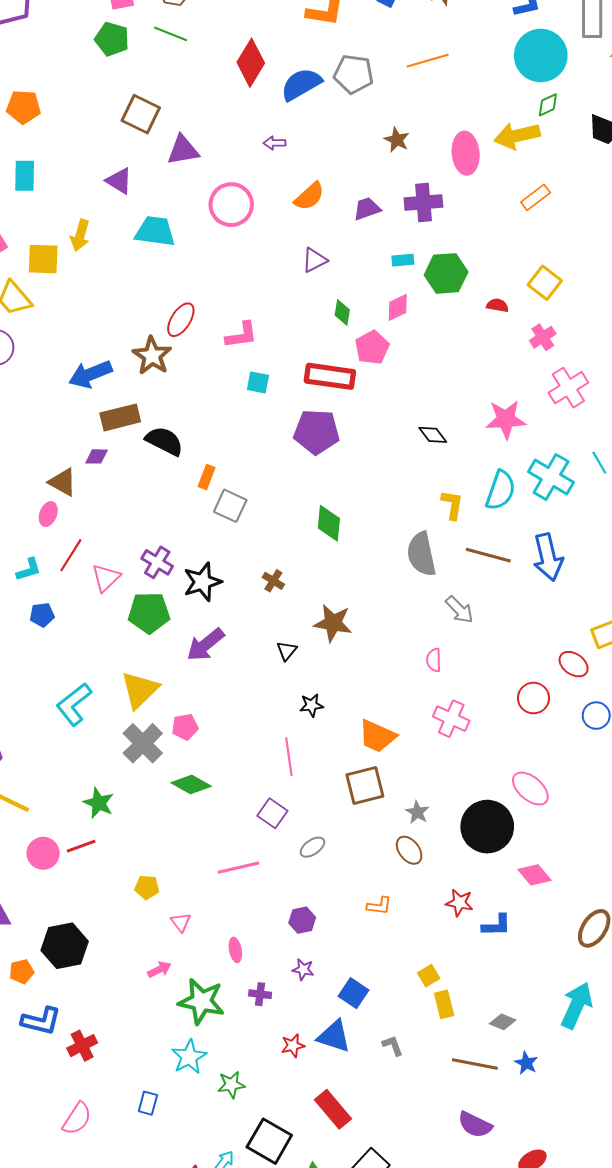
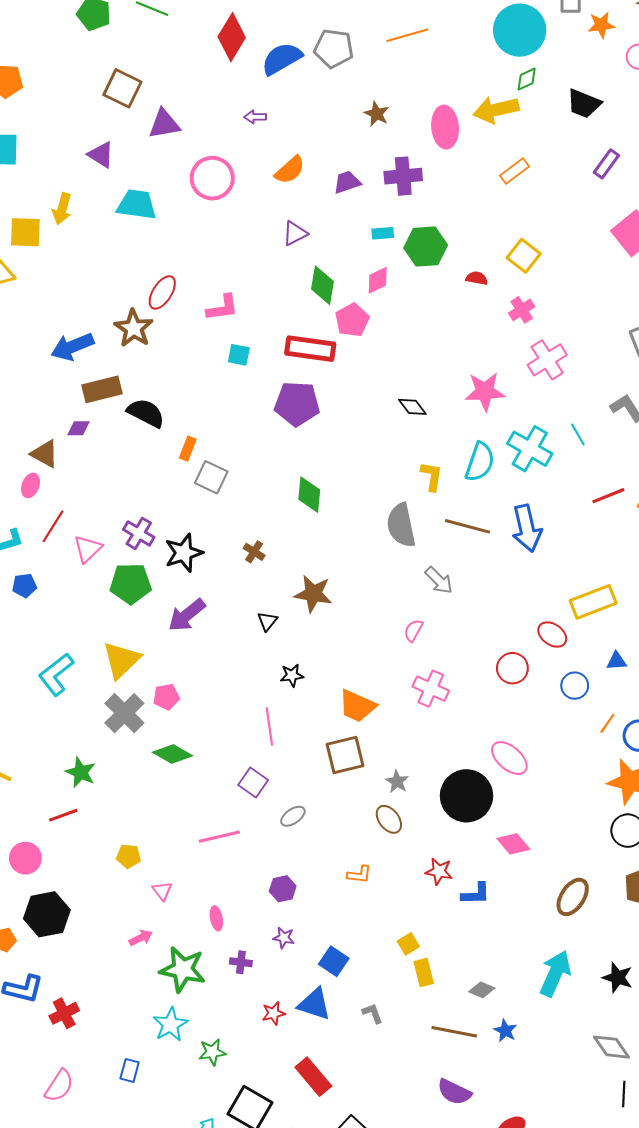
green diamond: (342, 313) -> (323, 285), size x1.5
pink semicircle: (434, 660) -> (413, 630), turned 30
pink circle: (43, 853) -> (25, 858), moved

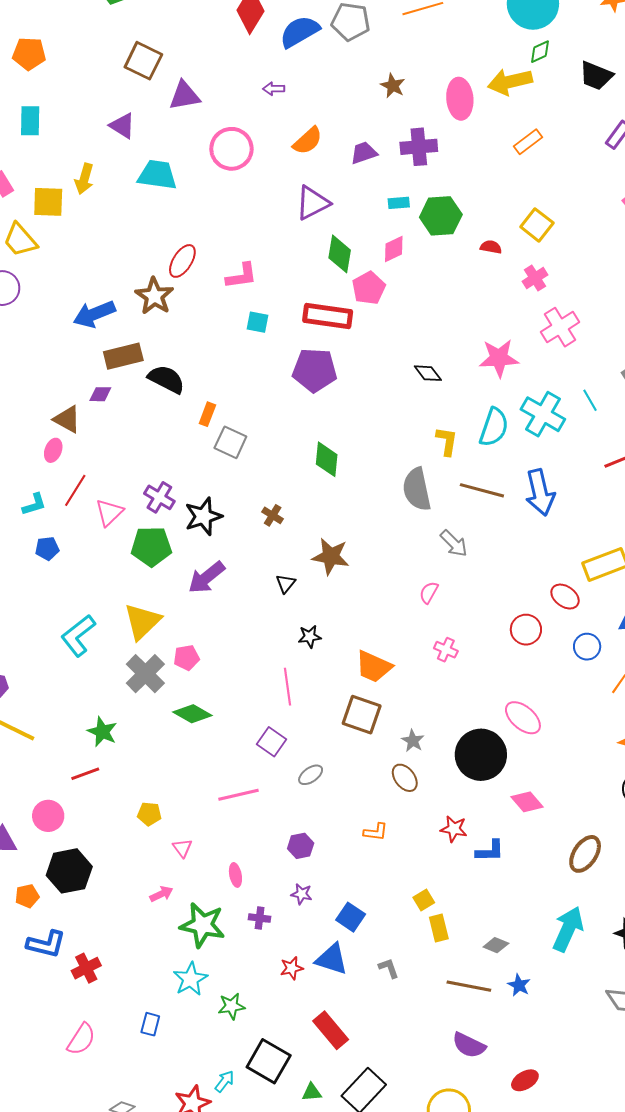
purple triangle: (295, 233) -> (313, 203), size x1.4
pink cross: (431, 689) -> (446, 650), size x0.7
brown square: (345, 755) -> (362, 715), turned 33

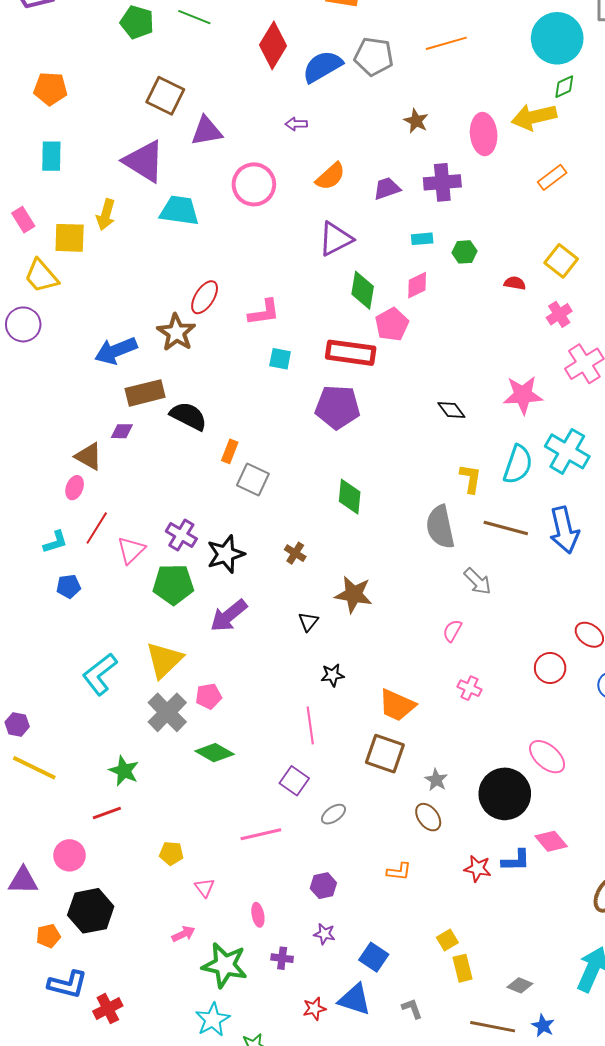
purple triangle: (122, 126) -> (144, 161), size x1.6
green hexagon: (441, 216) -> (464, 252), size x0.6
blue L-shape: (490, 851) -> (516, 860), moved

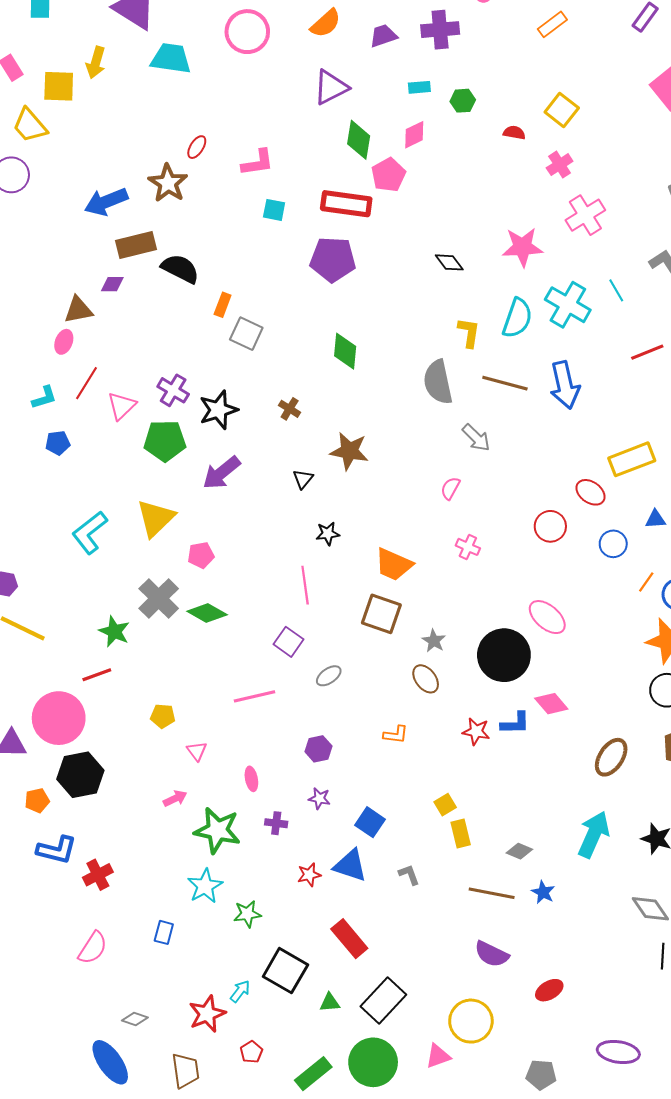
red ellipse: (205, 297) -> (197, 147), size x0.7
brown triangle: (89, 456) -> (78, 310), turned -40
gray cross: (167, 712) -> (159, 598), moved
pink circle: (70, 855) -> (59, 718), size x1.6

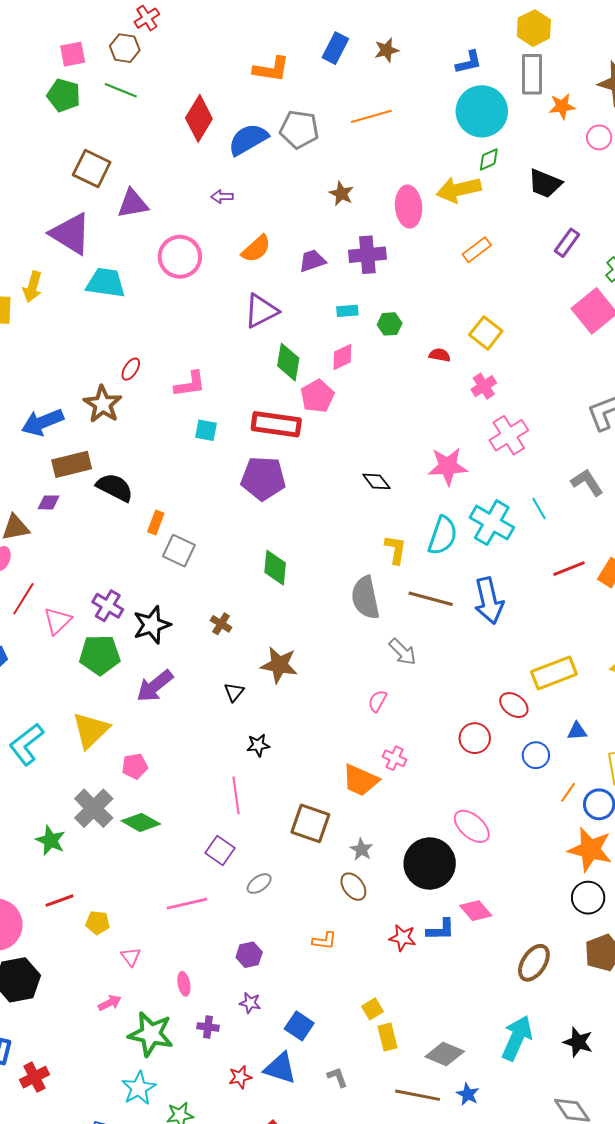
orange trapezoid: (394, 564) -> (360, 780), moved
red line: (97, 675) -> (60, 901), moved
gray diamond: (519, 851) -> (445, 1054), size x1.5

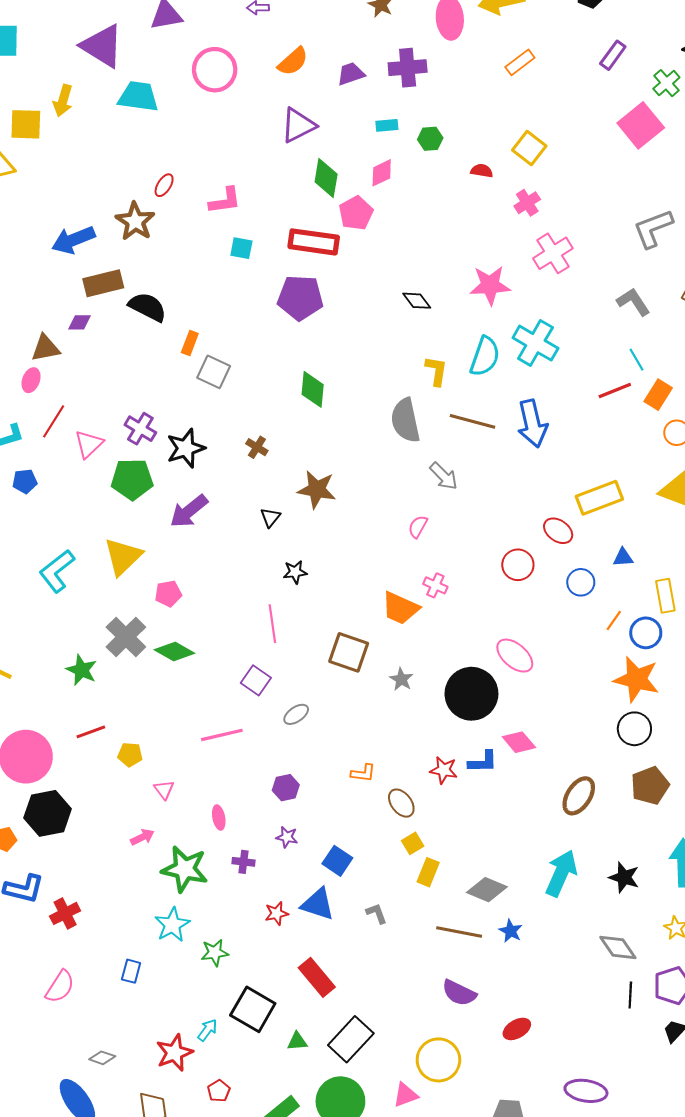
cyan line: (539, 508) -> (637, 360), moved
brown ellipse: (353, 887) -> (401, 803), moved
yellow rectangle: (388, 1037) -> (428, 872), turned 36

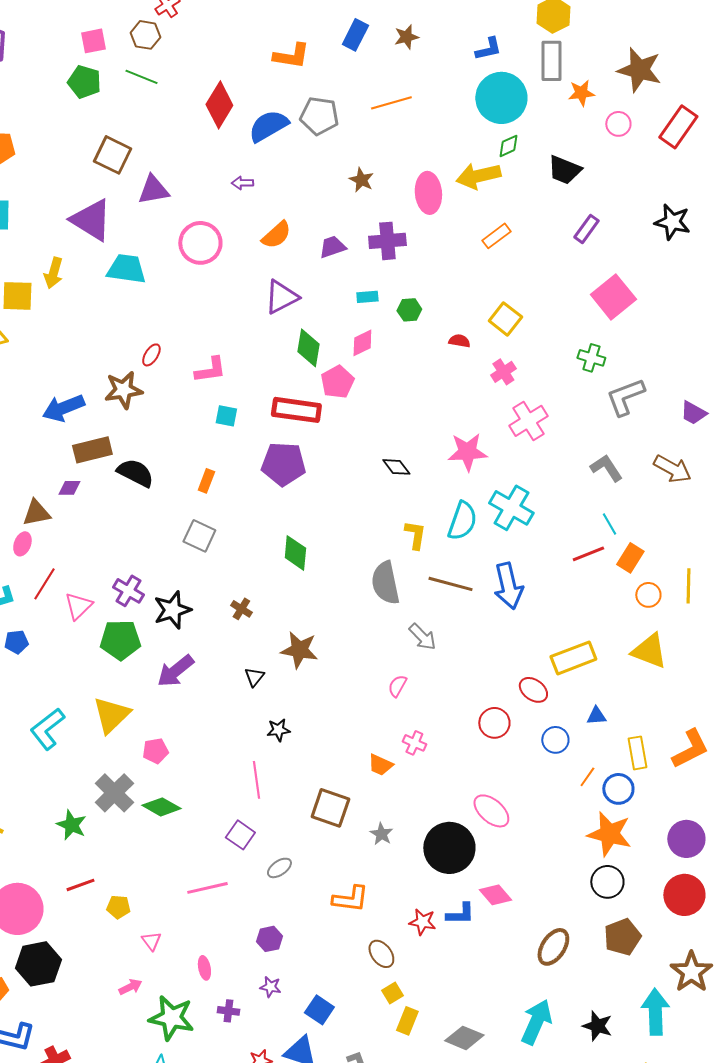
green cross: (666, 83) -> (591, 358), moved, turned -32
brown star: (135, 221) -> (123, 390), turned 30
orange rectangle: (190, 343) -> (206, 481), moved
orange trapezoid: (400, 608) -> (380, 765), size x0.7
orange L-shape: (363, 773) -> (350, 899), moved, size x1.5

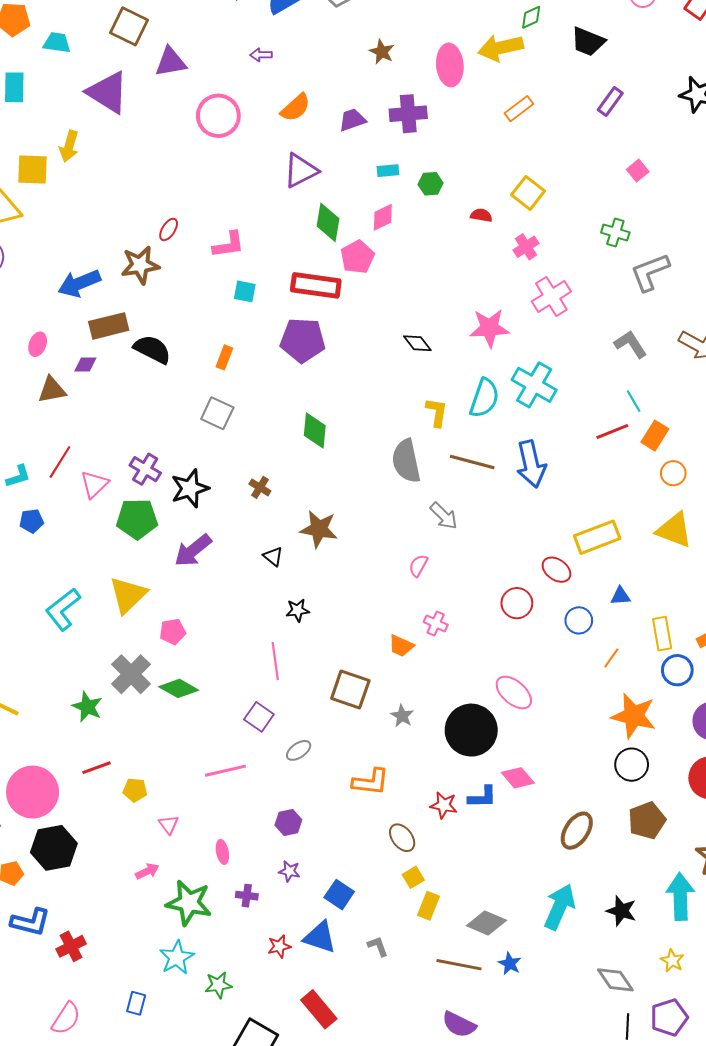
cyan trapezoid: (126, 269) -> (57, 43), moved, size x0.7
pink square: (613, 297) -> (638, 171), size x0.5
pink ellipse: (22, 544) -> (38, 344), moved
black triangle: (254, 677) -> (273, 556), turned -30
blue circle: (618, 789) -> (677, 670), moved

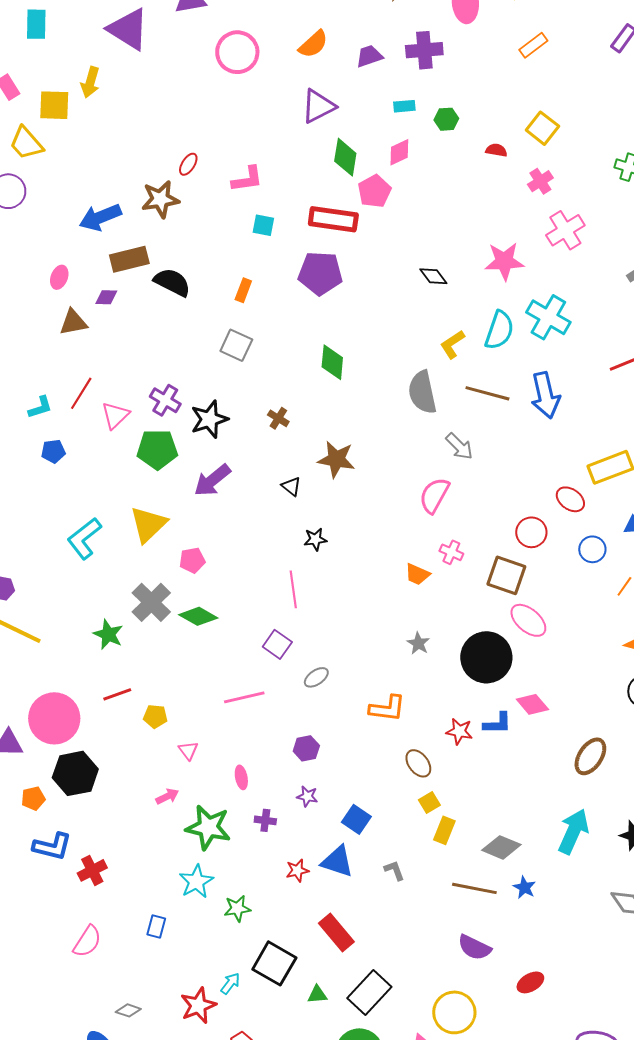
yellow L-shape: (437, 412) -> (452, 344), turned -132
pink semicircle: (418, 566) -> (434, 495), size x1.6
brown square: (350, 689) -> (506, 575), moved

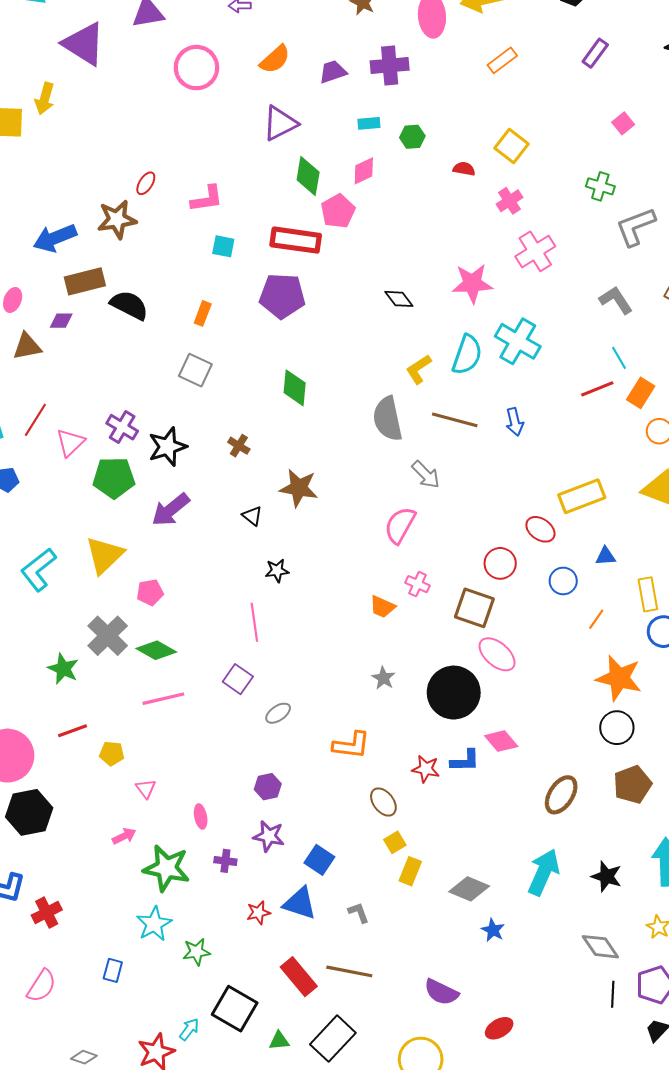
blue arrow: (545, 395) -> (515, 422), size x0.6
pink line: (244, 697) -> (163, 699), moved
purple star: (307, 796) -> (269, 836), size x1.4
brown line: (474, 888) -> (349, 971), moved

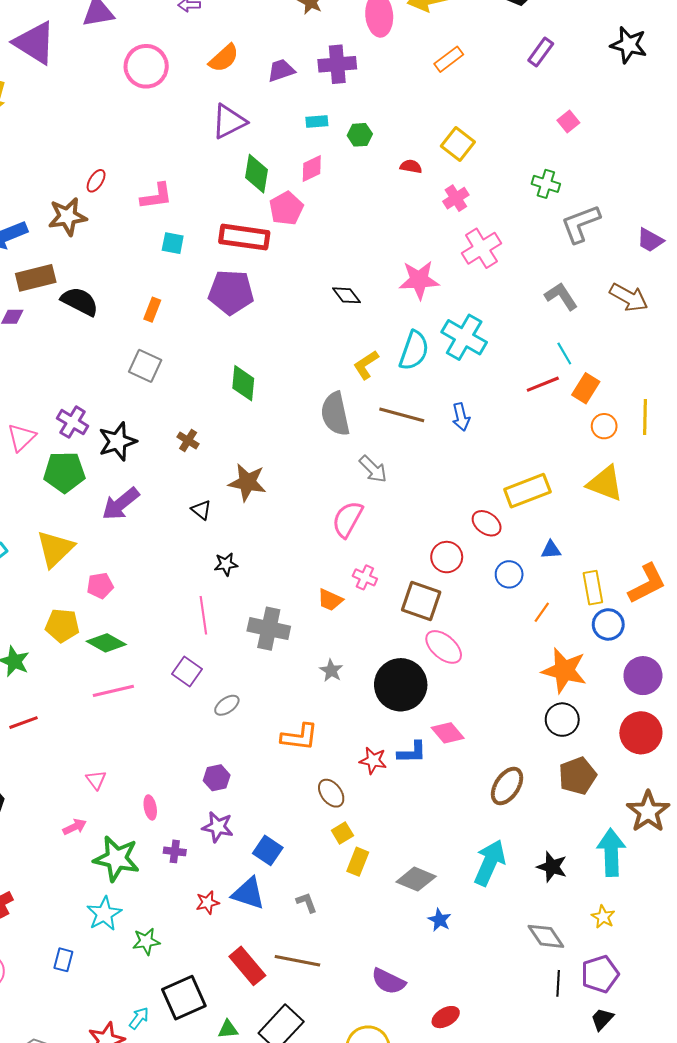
gray cross: (108, 636) -> (269, 629), moved, turned -33
yellow pentagon: (112, 753) -> (62, 625), moved, size x1.4
black square: (235, 1009) -> (184, 998), turned 36

